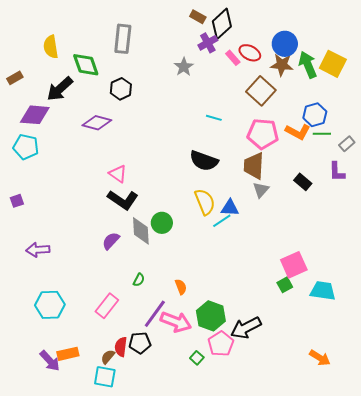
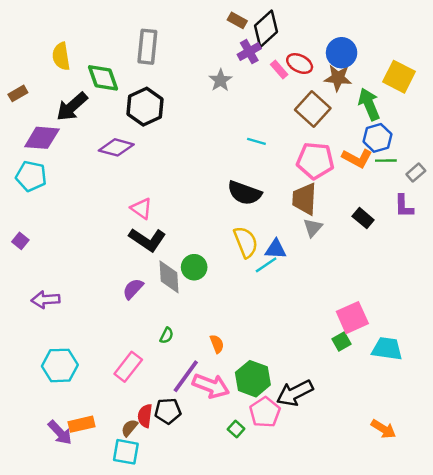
green arrow: (308, 65) -> (369, 104), moved
black hexagon: (121, 89) -> (145, 107), size x1.4
purple square: (17, 201) -> (20, 241), turned -32

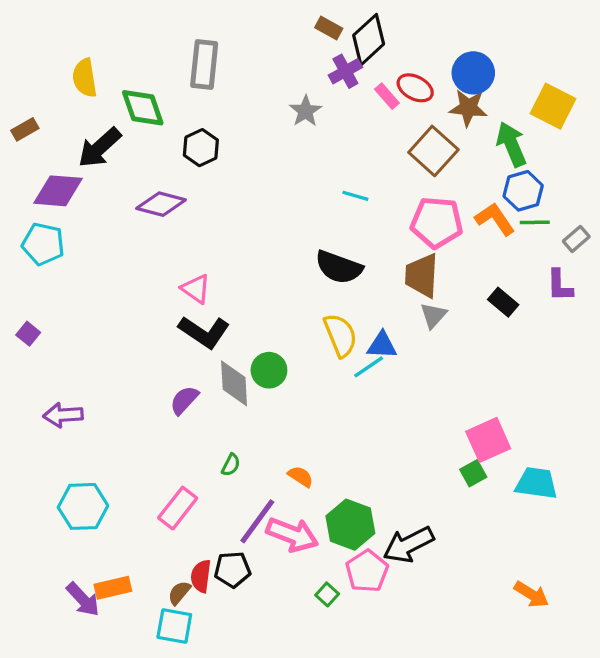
black hexagon: (145, 107) -> (201, 148), size x0.7
orange L-shape: (357, 158) -> (495, 219), turned -152
orange semicircle: (217, 344) -> (301, 476), turned -36

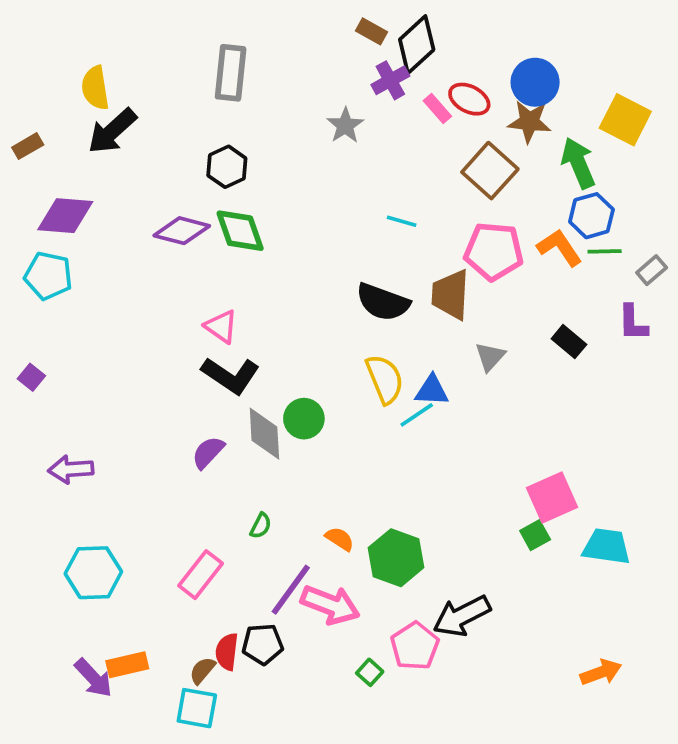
green diamond: (143, 108) -> (240, 231), moved
black arrow: (100, 148) -> (112, 131), moved
brown trapezoid: (422, 276) -> (451, 295), moved
green hexagon: (350, 525) -> (396, 558), moved
orange arrow: (531, 594) -> (601, 672), turned -52

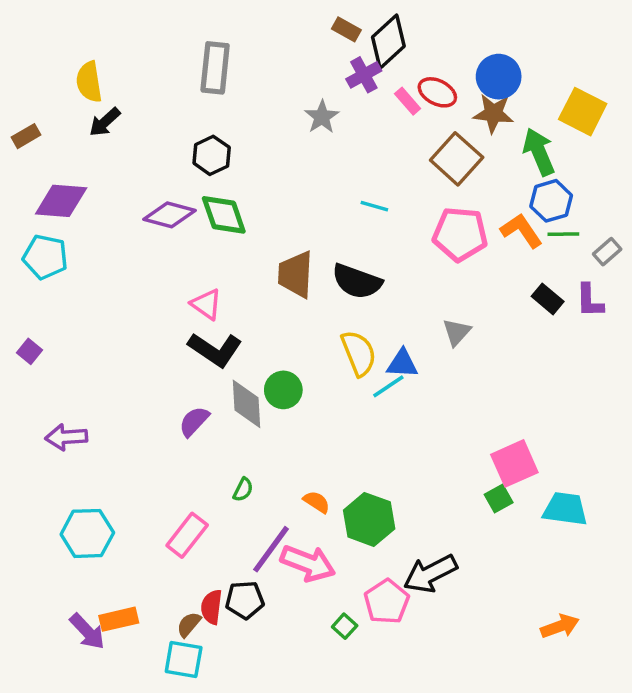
black arrow: (112, 131) -> (105, 122), size x0.7
brown trapezoid: (451, 295) -> (296, 274), moved
black rectangle: (569, 342) -> (548, 299), moved

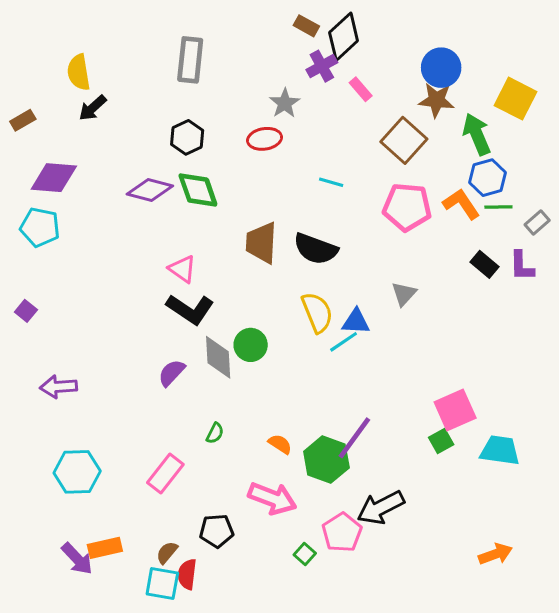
red ellipse: (437, 92) -> (265, 139), moved, turned -36
purple line: (271, 549) -> (354, 438), moved
red semicircle: (212, 607) -> (187, 574), moved

